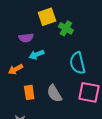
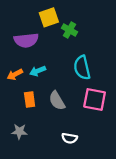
purple semicircle: (26, 38) -> (26, 40), size x1.5
cyan arrow: (37, 55) -> (38, 71), moved

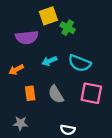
cyan semicircle: (82, 68) -> (80, 63), turned -55
cyan arrow: (38, 71) -> (49, 61), moved

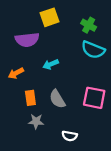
green cross: (68, 28) -> (89, 25), moved
cyan semicircle: (80, 63) -> (93, 50), moved
gray star: (20, 123) -> (36, 121), moved

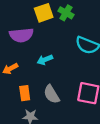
green cross: (89, 25) -> (66, 13), moved

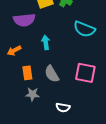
cyan arrow: (45, 60) -> (46, 42), turned 104

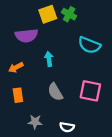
orange rectangle: (27, 73) -> (18, 95), moved
gray star: (32, 94) -> (35, 122), moved

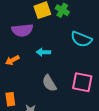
cyan arrow: (49, 59) -> (43, 52), turned -80
orange rectangle: (18, 95) -> (10, 99), moved

